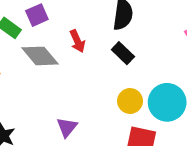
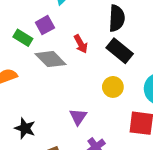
black rectangle: (123, 53) -> (120, 51), size x1.4
yellow circle: (130, 101) -> (113, 87), moved

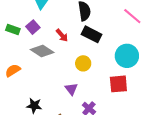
green rectangle: (23, 38) -> (13, 29), moved
yellow circle: (113, 87) -> (83, 63), moved

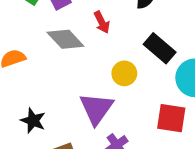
black rectangle: (91, 34) -> (160, 48), moved
purple triangle: (71, 89) -> (96, 109), size x1.6

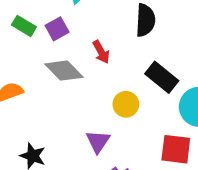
purple triangle: (96, 109) -> (98, 141), size x0.7

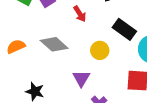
gray diamond: (64, 71) -> (54, 44), moved

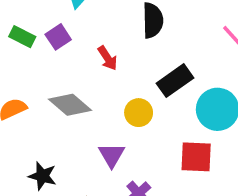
black rectangle: (124, 29) -> (175, 81), turned -70

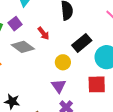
gray diamond: (70, 105) -> (23, 47), moved
purple triangle: (112, 155) -> (59, 86), moved

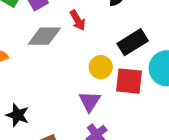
gray diamond: (23, 47) -> (44, 36), turned -45
red square: (97, 84) -> (129, 81), moved

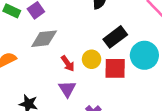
red arrow: (78, 20) -> (68, 63), moved
purple triangle: (90, 101) -> (67, 89), moved

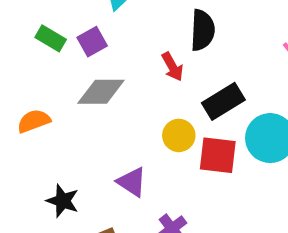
red arrow: (68, 63) -> (172, 67), moved
purple triangle: (67, 89) -> (132, 182), turned -30

